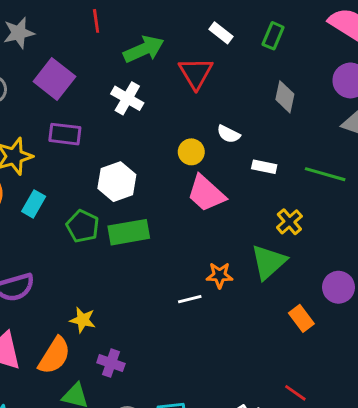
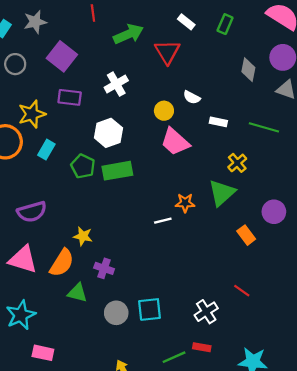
gray diamond: (285, 97) -> (248, 70), moved
white cross: (127, 98) -> (116, 84), moved, turned 30

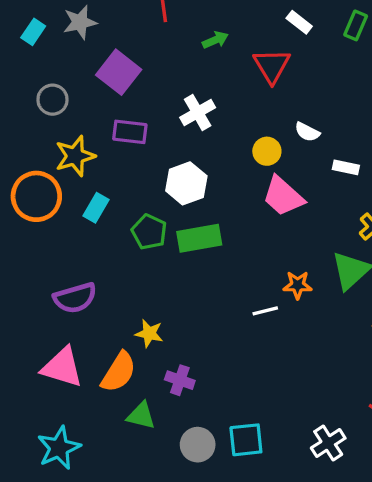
green arrow: (128, 34) -> (215, 40), size x0.6
gray circle: (15, 64) -> (52, 100), moved

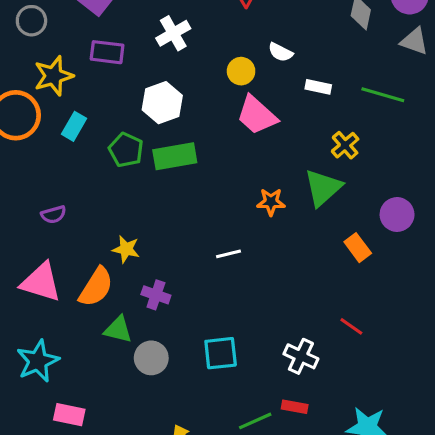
purple semicircle: (75, 298) -> (54, 215), size x0.6
white line: (265, 311) -> (228, 254), moved
white cross: (328, 443) -> (301, 356), turned -32
gray circle: (198, 445) -> (151, 358), moved

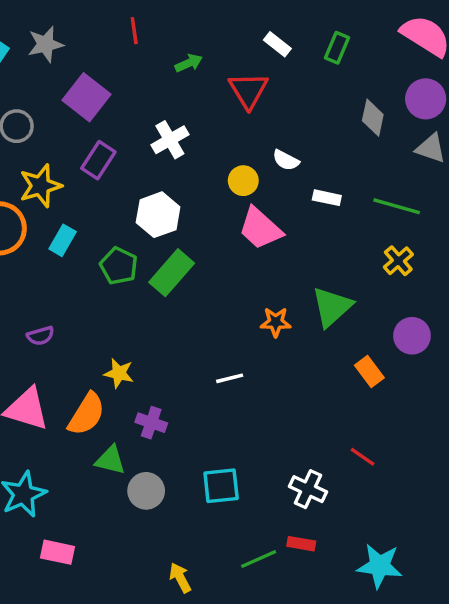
purple rectangle: (107, 52) -> (98, 160), turned -64
yellow cross: (345, 145) -> (398, 261), moved
green rectangle: (175, 156) -> (172, 273), turned -39

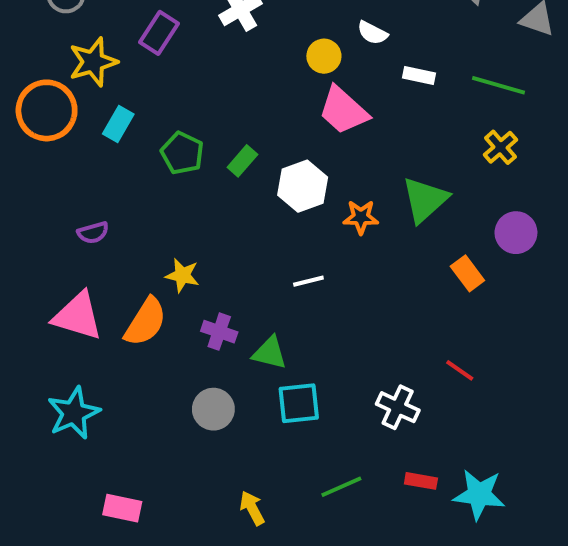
white hexagon: (158, 215) -> (303, 186), moved
green rectangle: (172, 273) -> (242, 161), size x0.6
green triangle: (110, 460) -> (270, 353), moved
red rectangle: (301, 544) -> (421, 481), moved
pink rectangle: (57, 552) -> (122, 508), moved

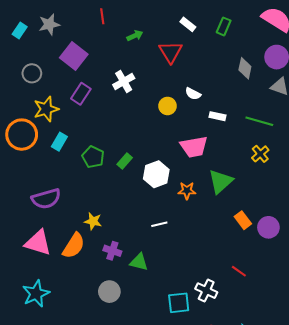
pink trapezoid: (343, 110) -> (194, 147), moved, turned -52
purple semicircle: (93, 233) -> (46, 199), size x1.8
purple circle: (516, 233) -> (268, 227), moved
cyan square: (299, 403) -> (179, 303), moved

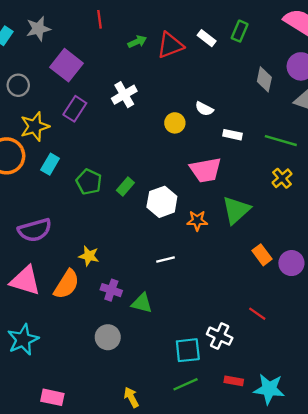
white rectangle: (188, 24) -> (207, 38), moved
red triangle: (171, 52) -> (170, 45), moved, turned 40

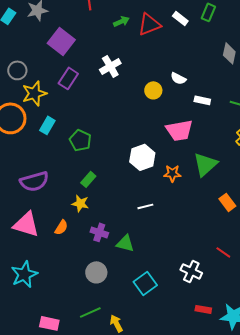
gray circle: (18, 85) -> (17, 70), moved
green rectangle: (125, 186) -> (88, 179), moved
orange semicircle: (67, 284) -> (61, 227), size x0.6
cyan square: (188, 350) -> (145, 283), moved, turned -30
green line: (185, 384) -> (90, 312), moved

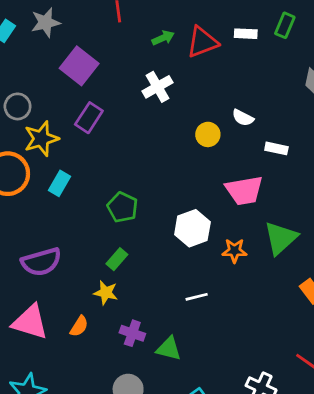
white rectangle: (180, 18) -> (246, 34), turned -35
white cross: (110, 66) -> (157, 87), moved
green pentagon: (80, 140) -> (122, 207), moved

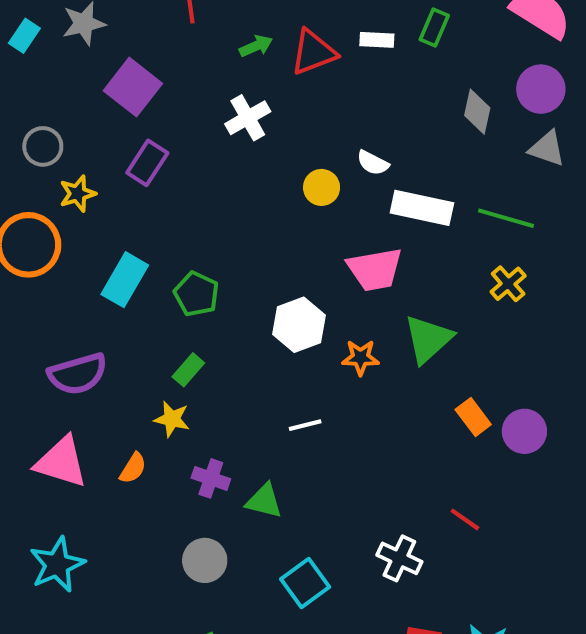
yellow star: (41, 139) -> (78, 194), size x0.7
white rectangle: (276, 148) -> (422, 208), size x1.8
cyan rectangle: (60, 183) -> (125, 280), moved, size x1.4

